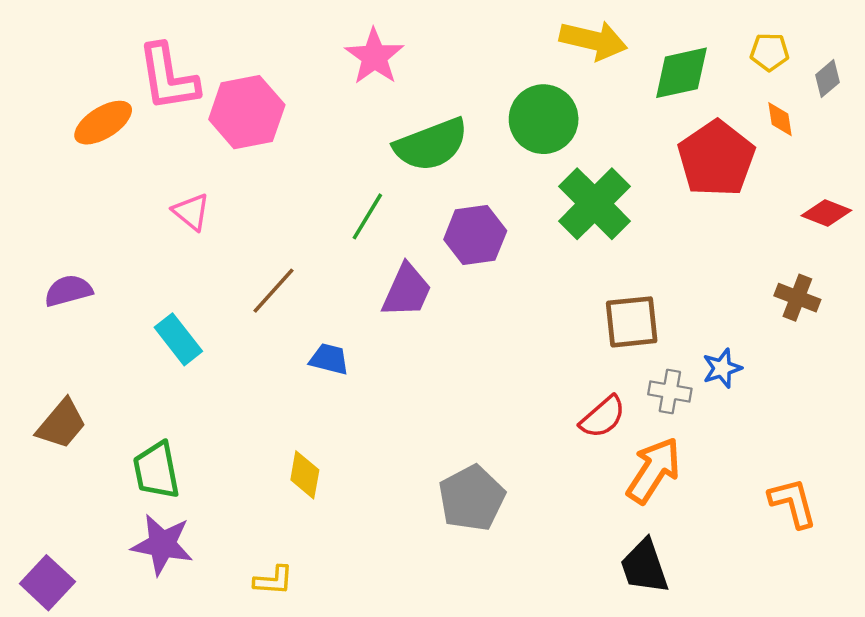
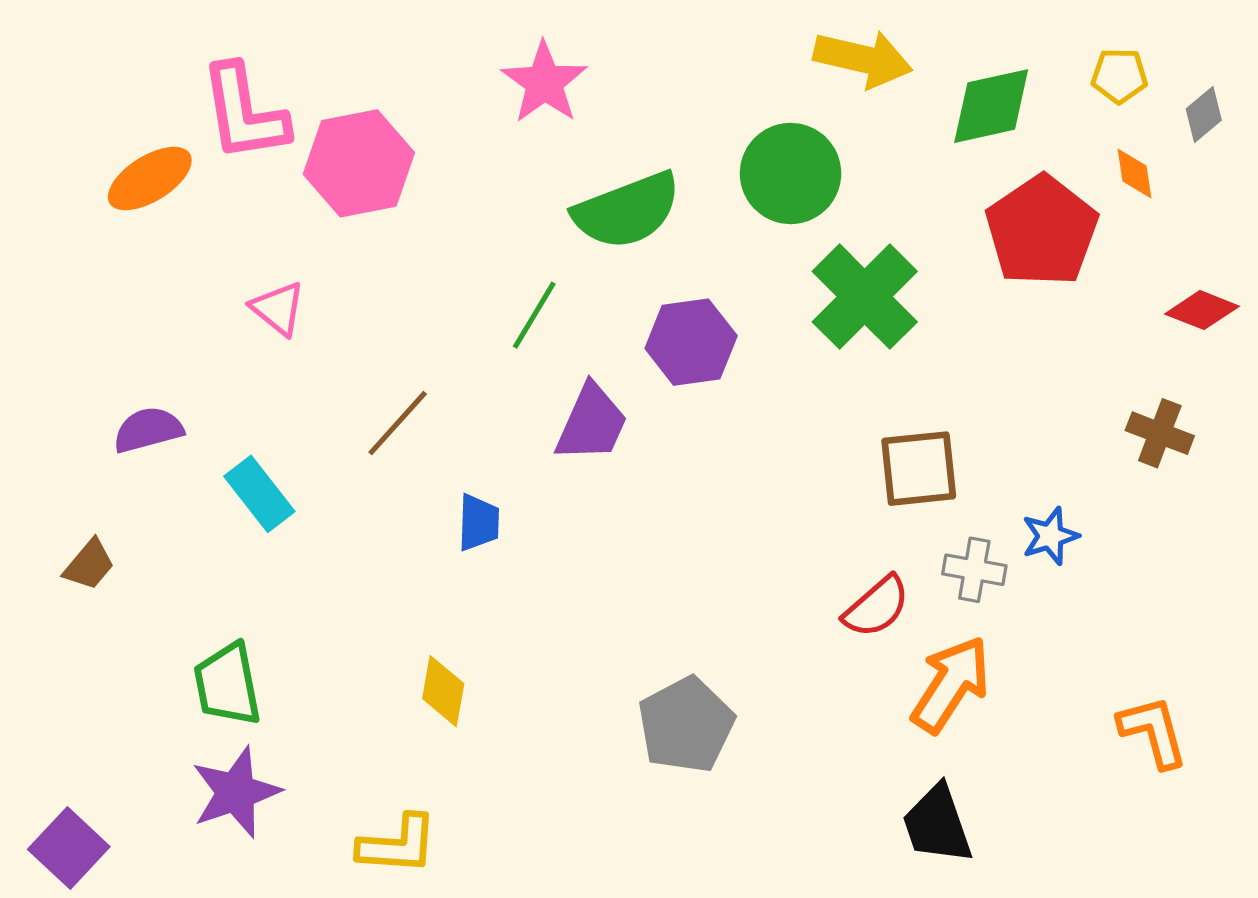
purple semicircle: (68, 291) -> (148, 430), moved
blue trapezoid: (329, 359) -> (479, 523), turned 78
brown trapezoid: (61, 424) -> (89, 565), moved, size x0.7
purple star: (162, 544) -> (236, 792), turned -30
yellow L-shape: (273, 580) -> (398, 845), size x1.4

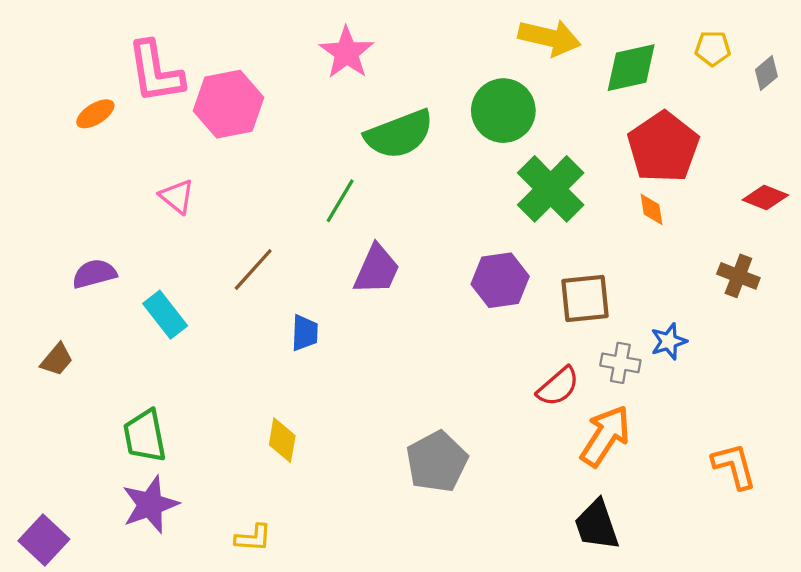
orange diamond: (1135, 173) -> (652, 209), moved
orange ellipse: (150, 179) -> (95, 114), size x0.7
purple hexagon: (691, 342) -> (500, 280), moved
yellow L-shape: (398, 845) -> (253, 538), size x0.7

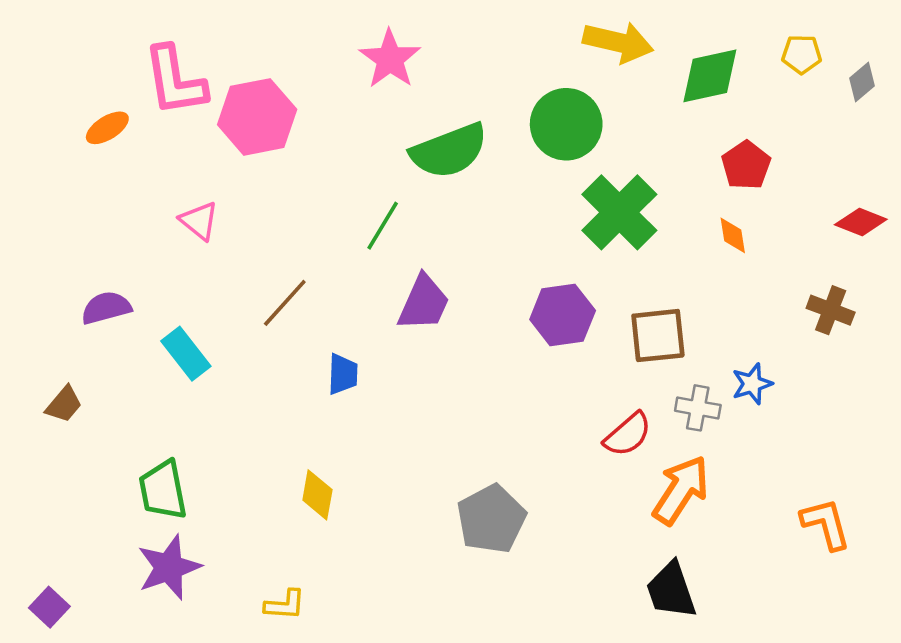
red pentagon: (663, 147) -> (746, 165), size x0.6
purple square: (44, 540) -> (49, 607), size x0.7

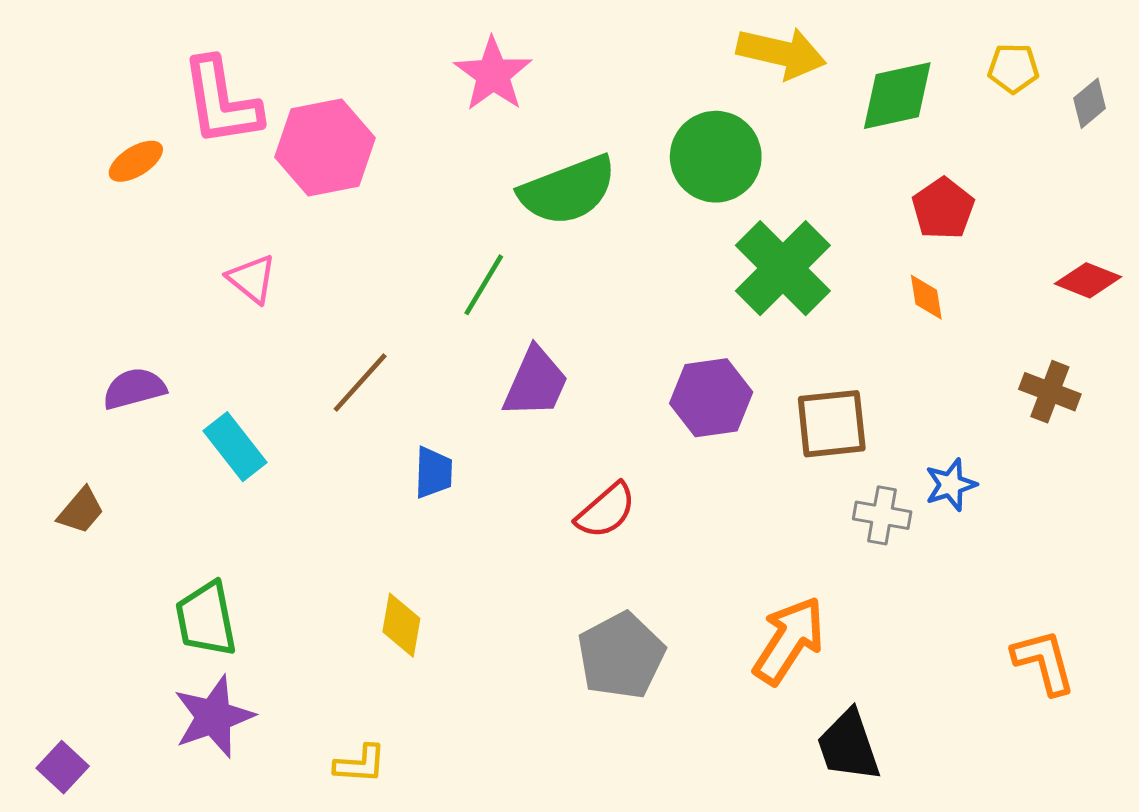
red semicircle: (628, 435) -> (606, 511), moved
orange arrow: (681, 490) -> (789, 640), moved

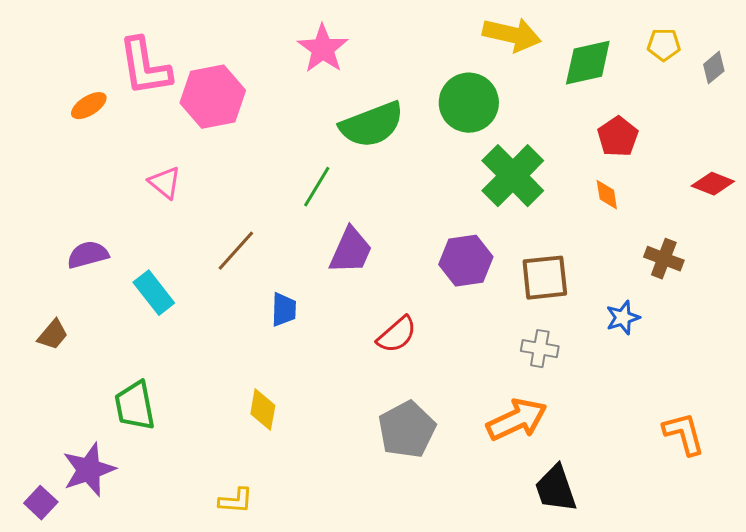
brown cross: (1050, 392) -> (664, 259), moved
gray cross: (882, 515) -> (540, 349), moved
orange arrow: (789, 640) -> (517, 420), turned 32
purple star: (214, 717) -> (89, 470), moved

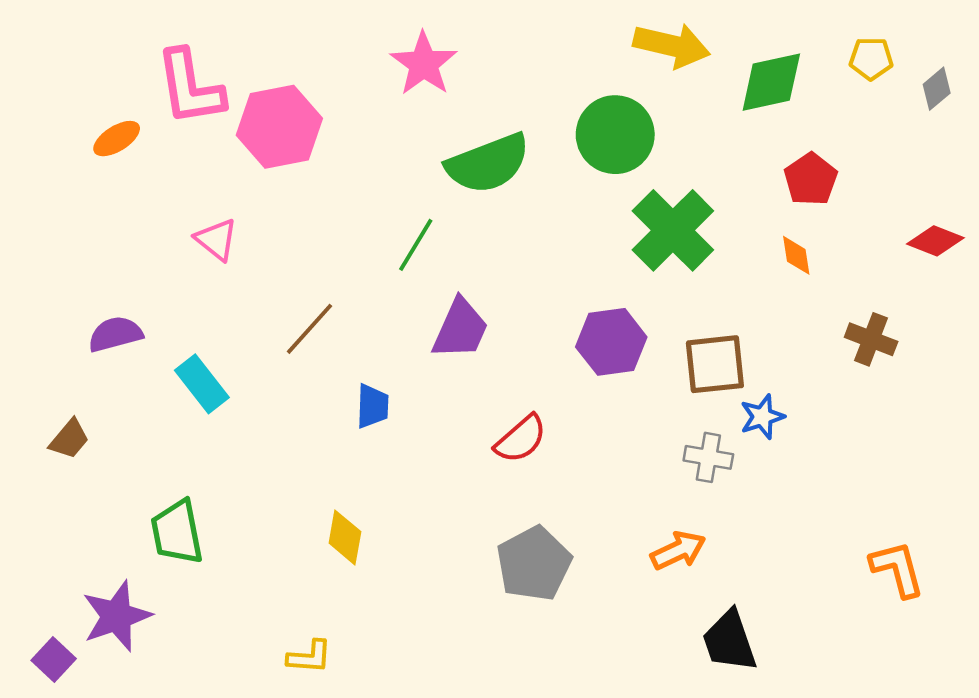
blue star: (623, 318) -> (762, 417), moved
orange arrow: (517, 420) -> (678, 551), size x0.7

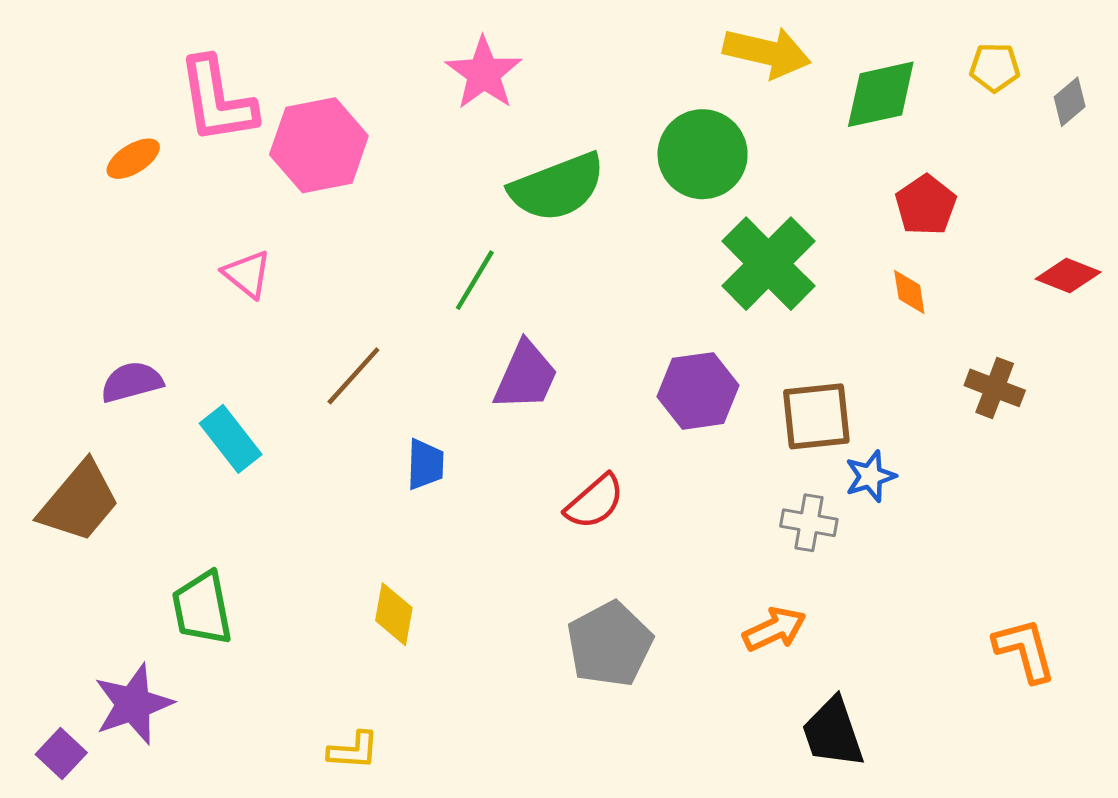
brown trapezoid: (69, 439) -> (79, 502), size x1.8

